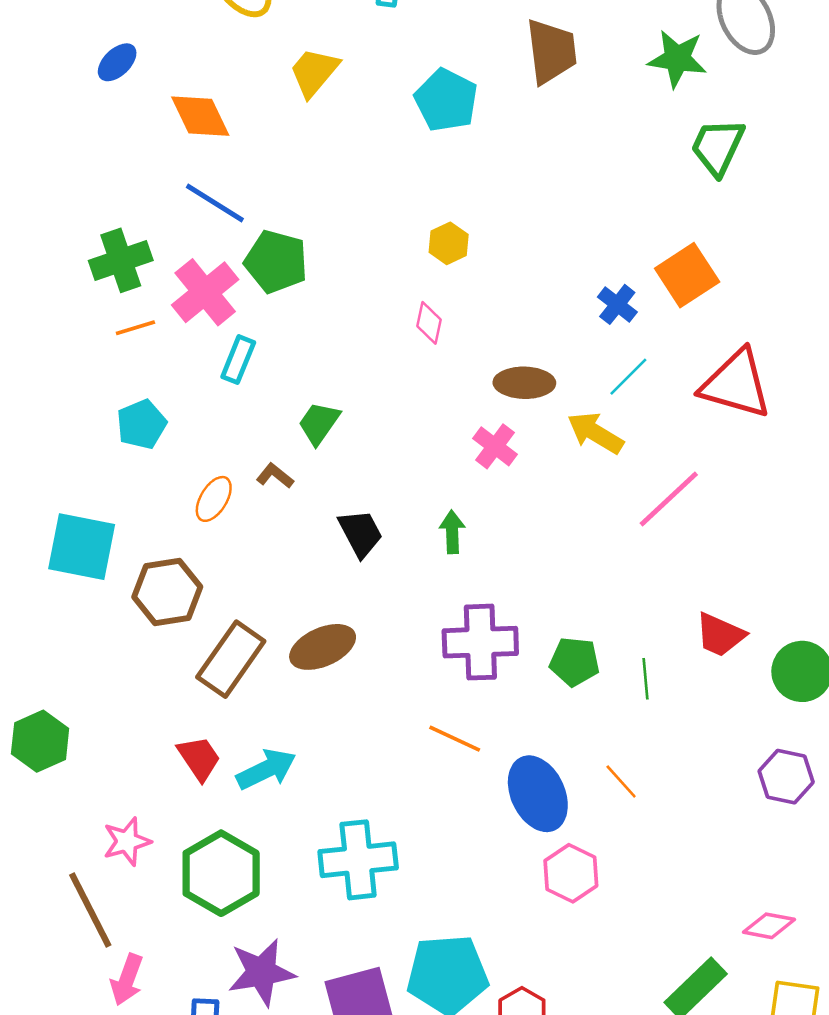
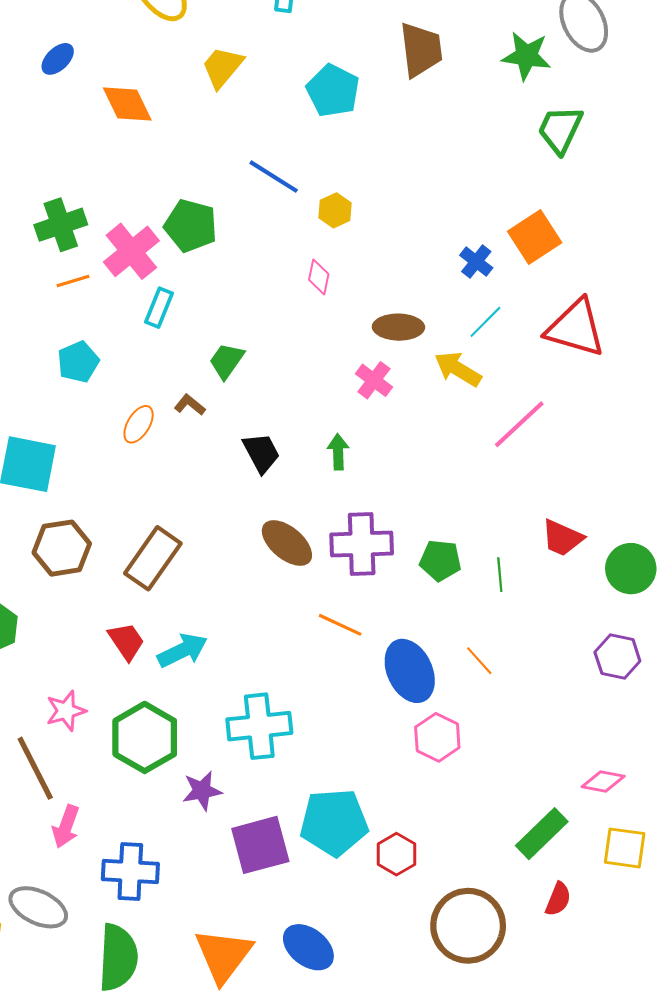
blue line: (215, 203) -> (274, 177), moved
brown hexagon: (167, 592) -> (62, 548), moved
brown ellipse: (323, 647) -> (287, 543), moved, turned 64
purple star: (261, 972) -> (202, 791), moved, size x0.7

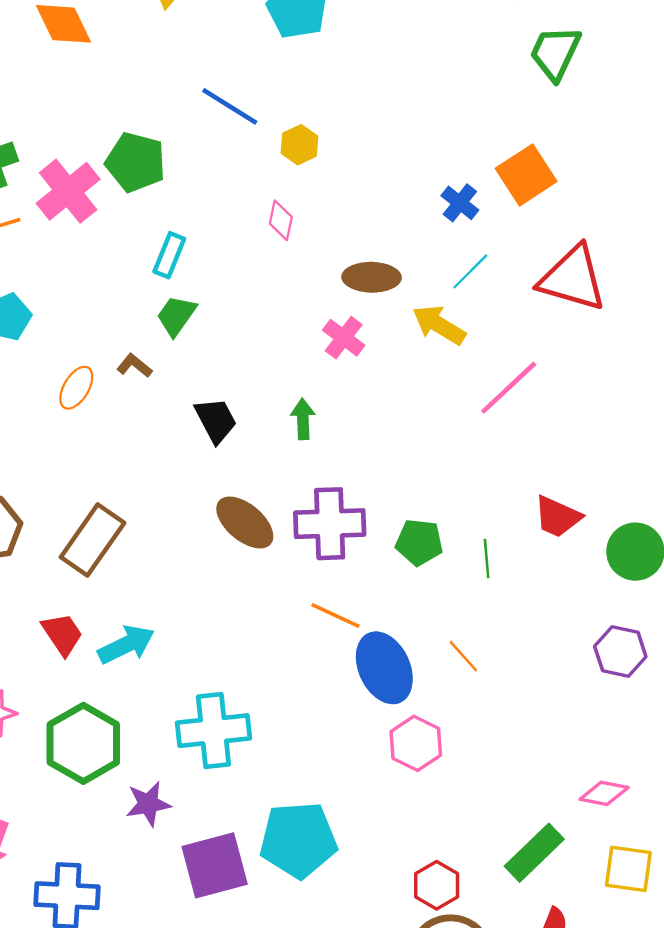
cyan rectangle: (159, 308) -> (169, 255), moved
orange line: (340, 625) -> (335, 616), moved
red hexagon: (396, 854) -> (437, 885), moved

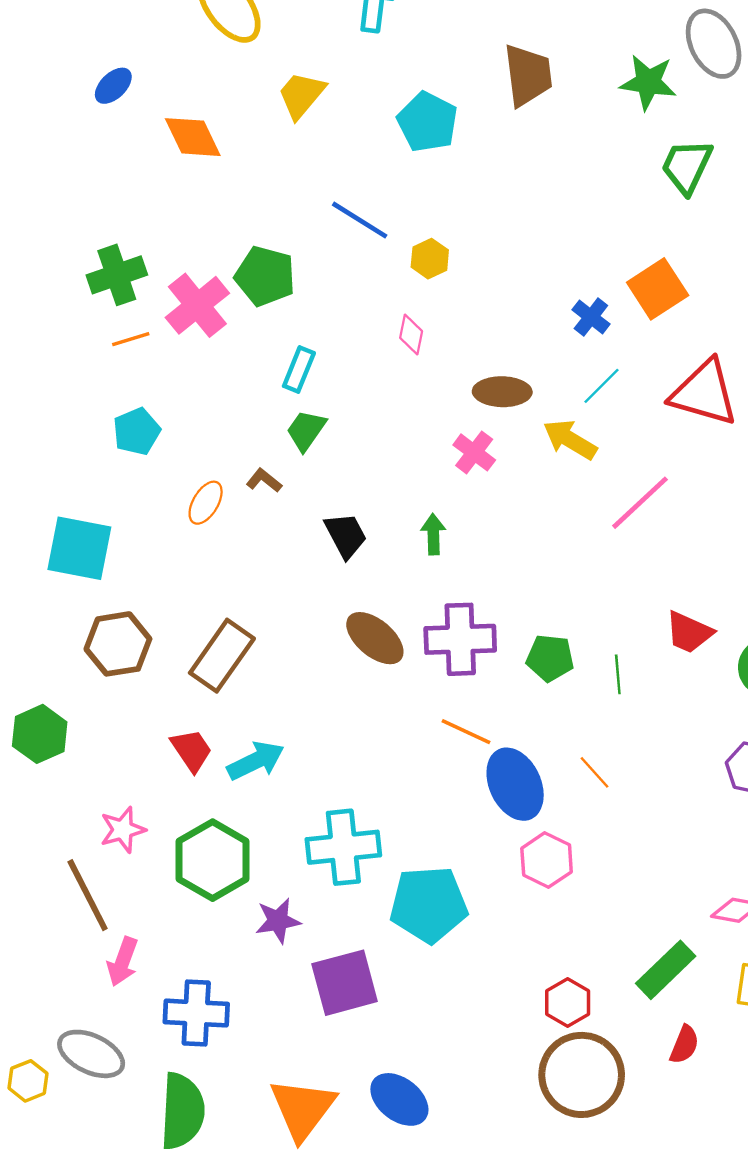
cyan pentagon: (298, 840) -> (429, 904), moved

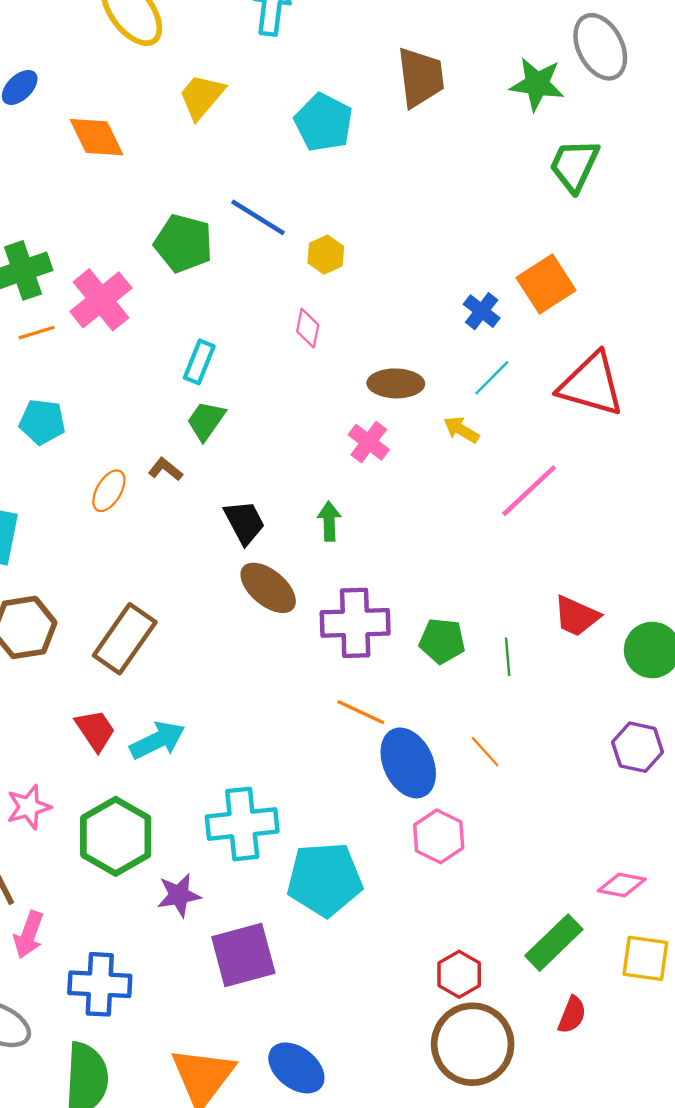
green pentagon: (265, 276) -> (183, 243), moved
cyan pentagon: (137, 431) -> (42, 422), turned 30
yellow arrow: (570, 440) -> (461, 430), size x0.7
brown ellipse: (375, 638) -> (268, 588), moved

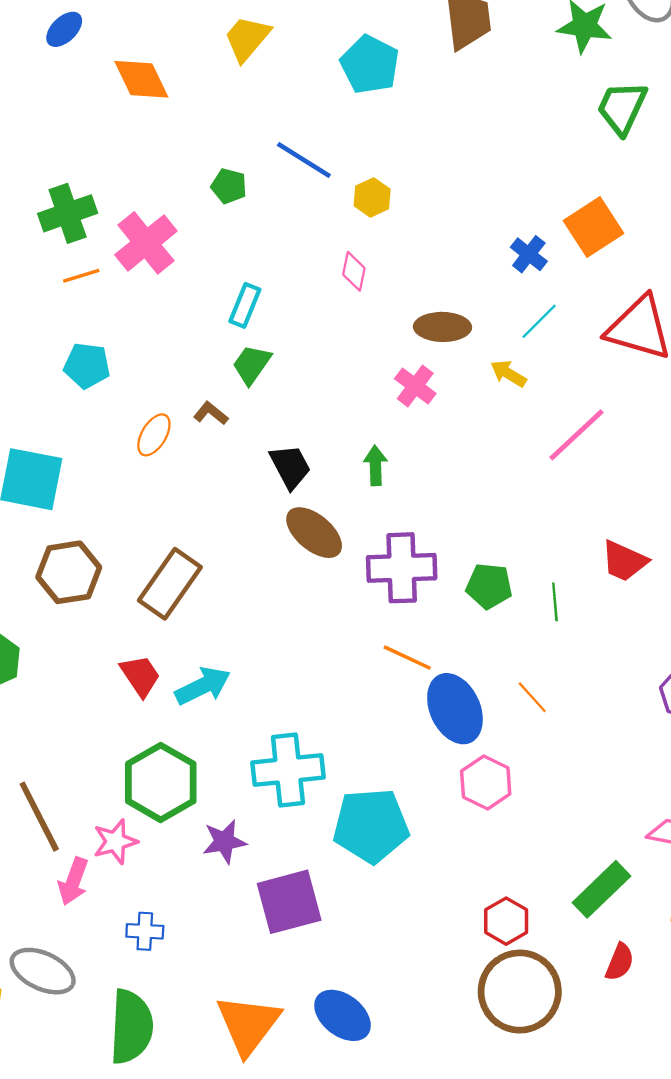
green pentagon: (183, 243) -> (229, 186), size x0.6
pink star: (29, 807) -> (115, 842), moved
blue cross: (100, 984) -> (145, 931), size x0.6

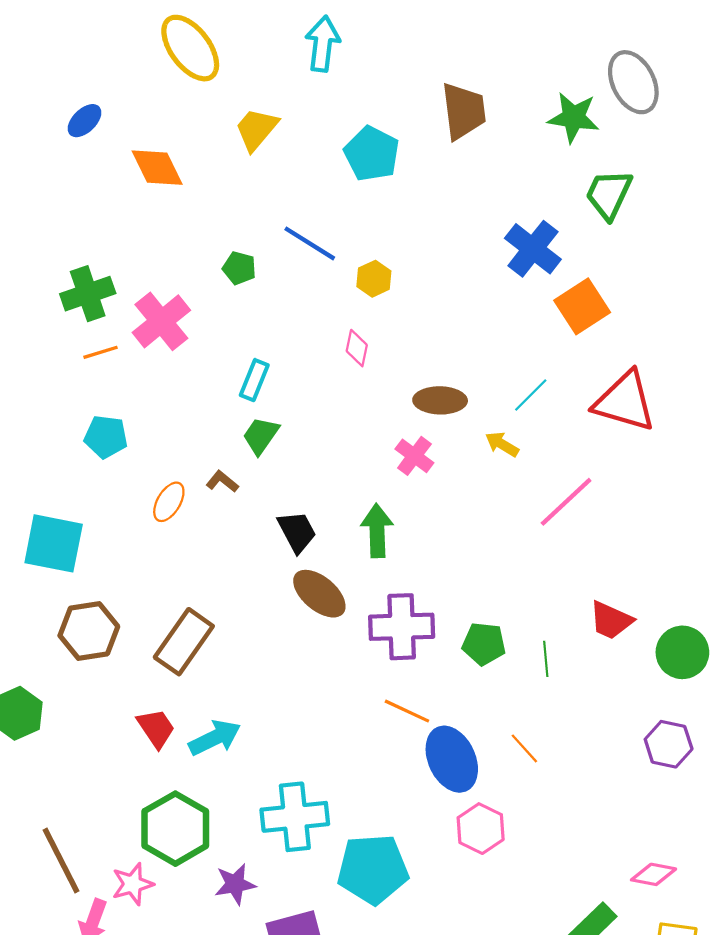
blue cross: (529, 254) -> (533, 249), moved, size x1.6
green arrow: (375, 466) -> (377, 531), size x1.4

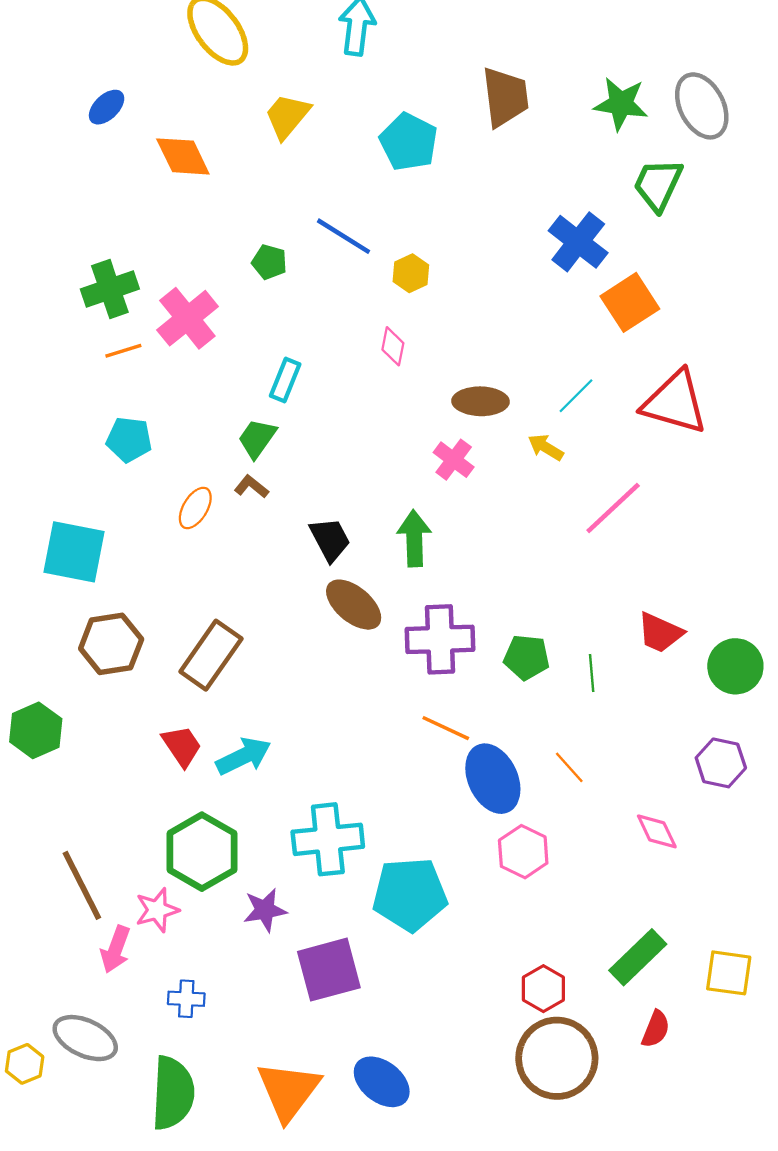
gray ellipse: (633, 82) -> (702, 106), moved
green trapezoid: (261, 436) -> (257, 438), moved
pink diamond: (654, 874) -> (657, 831), moved, turned 54

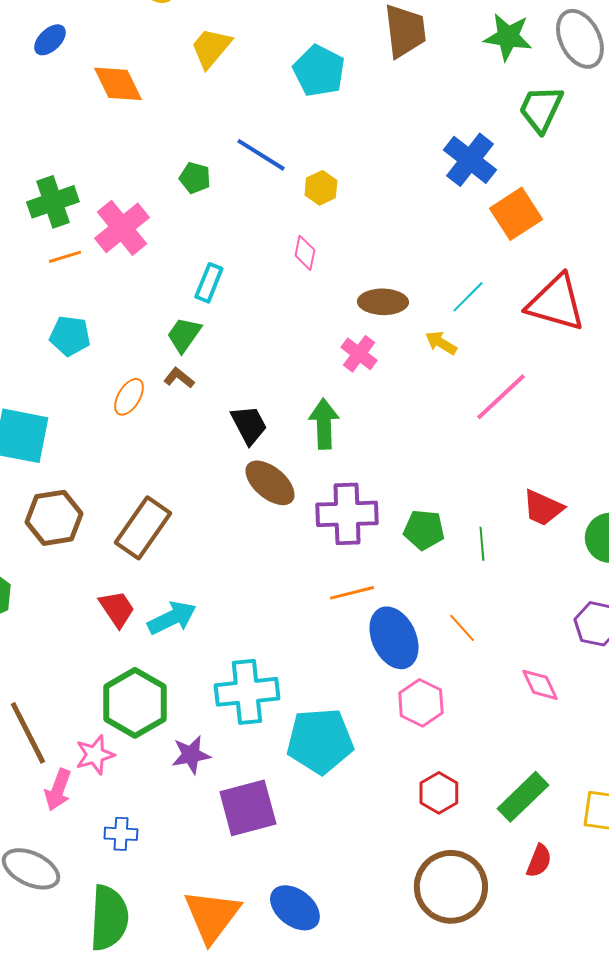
orange line: (446, 728) -> (352, 593), turned -39
red hexagon: (543, 989) -> (439, 793), moved

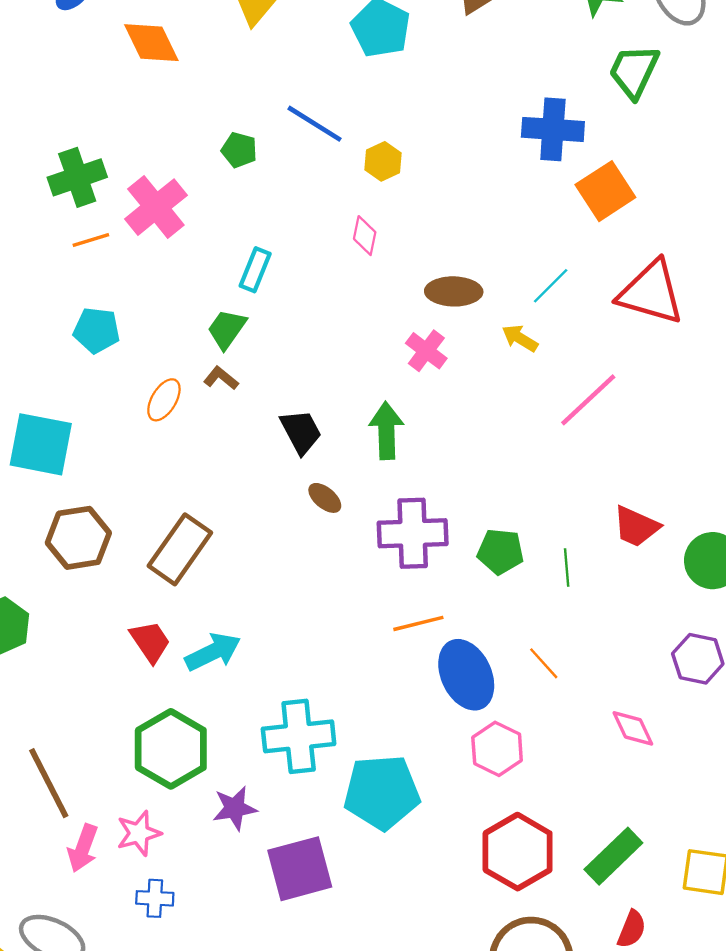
blue cross: (470, 160) -> (553, 129), turned -34
brown ellipse: (270, 483) -> (325, 498), size x0.6
pink star: (95, 755) -> (139, 833), moved
red hexagon: (439, 793) -> (518, 852), size x1.6

